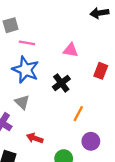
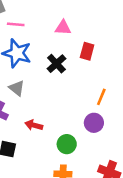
red rectangle: (101, 71) -> (87, 51), moved
orange line: (78, 114) -> (101, 97), moved

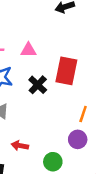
pink triangle: (63, 28) -> (28, 50), moved
red rectangle: (87, 51) -> (66, 71), size x1.6

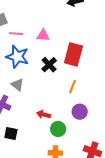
orange line: (83, 114) -> (72, 86), moved
red arrow: (20, 146) -> (44, 115), moved

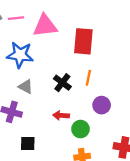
pink line: (16, 34) -> (16, 18), moved
pink triangle: (43, 35) -> (45, 26), size x1.6
black cross: (49, 65) -> (62, 83), moved

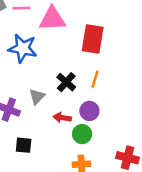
gray triangle: (26, 87) -> (37, 97), moved, turned 42
purple circle: (102, 105) -> (89, 111), moved

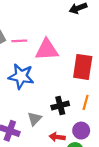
black cross: (66, 82) -> (60, 105), turned 35

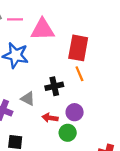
orange line: (86, 102) -> (79, 74), moved, turned -40
gray triangle: (35, 119) -> (28, 99), turned -48

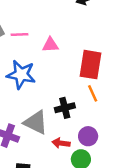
pink triangle: (42, 29) -> (50, 45), size x0.6
gray triangle: (28, 99) -> (36, 122), size x1.5

